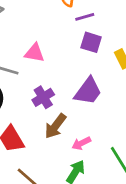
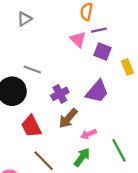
pink triangle: (34, 53) -> (78, 39), moved, turned 30

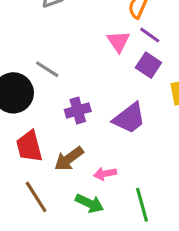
purple line: (99, 30) -> (150, 35), turned 35
brown arrow: (68, 118) -> (69, 159), moved
green arrow: (82, 157) -> (89, 203), turned 66

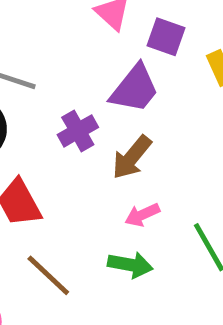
purple trapezoid: (129, 118) -> (135, 89), moved
brown arrow: (69, 159) -> (132, 157), moved

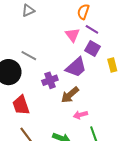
pink arrow: (142, 215) -> (80, 115), moved

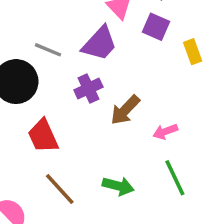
purple trapezoid: (76, 67) -> (99, 43), moved
pink arrow: (80, 115) -> (165, 132), moved

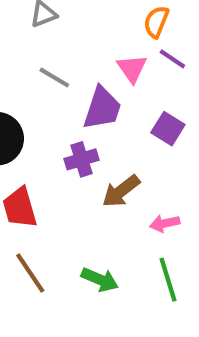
purple square: (156, 27) -> (168, 129), moved
purple trapezoid: (99, 43) -> (102, 108), turned -33
gray line: (48, 50) -> (54, 77), moved

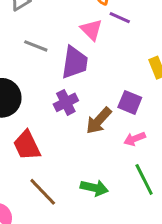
purple square: (168, 129) -> (130, 102), moved

